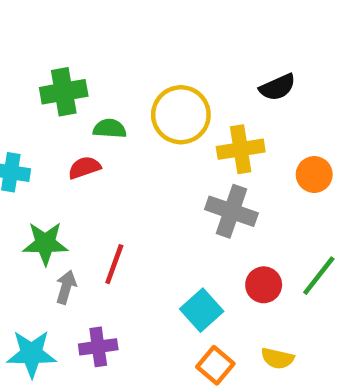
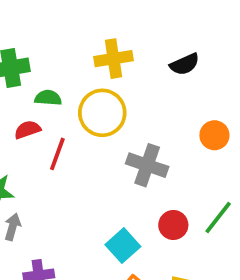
yellow circle: (181, 115) -> (102, 113), moved
yellow cross: (241, 149) -> (113, 59), moved
red line: (114, 264) -> (57, 154), moved

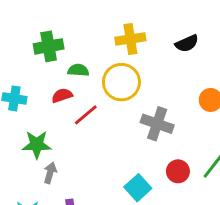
red line: (57, 154) -> (86, 115), turned 30

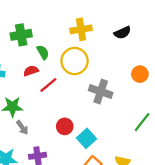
green semicircle: (78, 70) -> (43, 52), turned 56
red circle: (178, 171) -> (65, 126), moved
gray arrow: (50, 173) -> (22, 127), turned 128

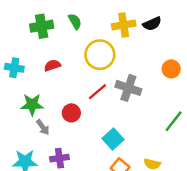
yellow cross: (81, 29) -> (124, 25), moved
green semicircle: (43, 52) -> (75, 21), moved
red line: (48, 85) -> (97, 92), moved
red circle: (65, 126) -> (71, 113), moved

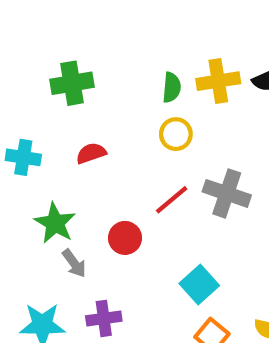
green semicircle: (75, 21) -> (172, 87), moved, turned 35
yellow circle: (100, 55) -> (176, 134), size x0.6
green star: (32, 105) -> (55, 223), turned 30

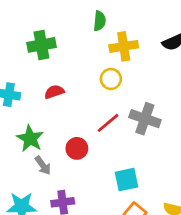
yellow cross: (218, 81) -> (124, 46), moved
green semicircle: (172, 87) -> (100, 21), moved
cyan square: (199, 285) -> (126, 180), turned 30

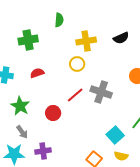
green semicircle: (100, 21) -> (59, 20), moved
gray arrow: (43, 165) -> (22, 132), moved
cyan square: (126, 180) -> (115, 135), moved, turned -30

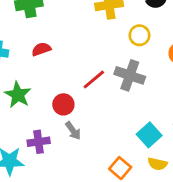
yellow circle: (77, 64) -> (139, 35), moved
gray arrow: (22, 132) -> (73, 131), moved
purple cross: (43, 151) -> (39, 142), moved

